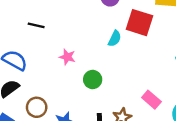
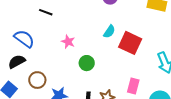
red square: (139, 23) -> (130, 43), moved
pink rectangle: (151, 100) -> (133, 86), turned 56

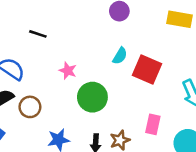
green circle: (87, 63) -> (92, 97), size x1.5
brown circle: (37, 80) -> (30, 107), moved

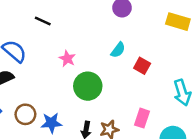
red square: (147, 70) -> (142, 66), size x0.6
brown circle: (30, 107) -> (25, 114), moved

